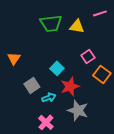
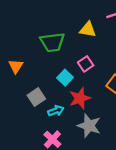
green trapezoid: (51, 23) -> (52, 42), moved
pink square: (88, 56) -> (86, 64), moved

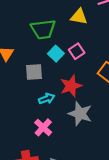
cyan square: (65, 78) -> (56, 54), moved
gray square: (36, 97) -> (34, 72), moved, turned 30

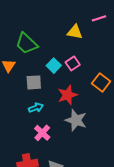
green trapezoid: (43, 29) -> (26, 44), moved, turned 50
cyan arrow: (47, 99) -> (36, 108), moved

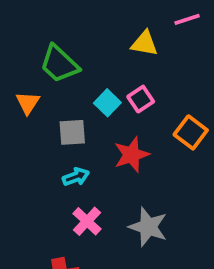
gray star: (76, 120) -> (148, 227), moved

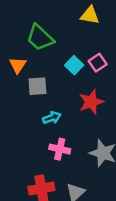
yellow triangle: (144, 44) -> (90, 15), moved
gray square: (72, 132) -> (37, 86), moved
pink cross: (87, 221) -> (60, 149), turned -30

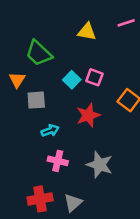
pink square: (98, 63) -> (94, 77), turned -36

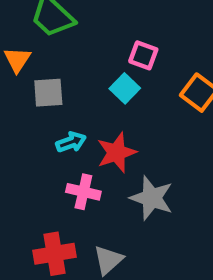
cyan square: (72, 80) -> (125, 88), moved
red star: (88, 115) -> (116, 153), moved

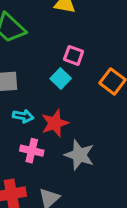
cyan arrow: (71, 142) -> (23, 116), turned 30

